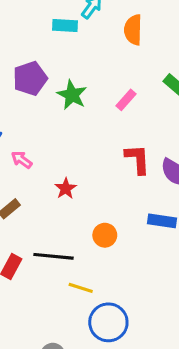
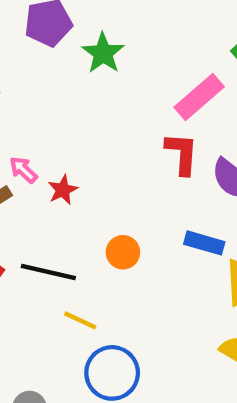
pink rectangle: (126, 100) -> (199, 97), moved, size x1.6
pink arrow: (22, 160) -> (23, 170), moved
red star: (66, 188) -> (63, 190), moved

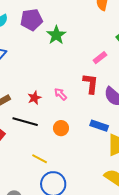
pink rectangle: (199, 97) -> (100, 58), size x0.6
pink arrow: (23, 170) -> (60, 94), moved
black line: (48, 272) -> (25, 122), moved

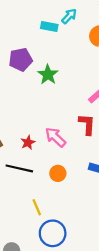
pink arrow: (60, 94) -> (55, 137), size x1.5
yellow line: (40, 159) -> (37, 207), turned 42

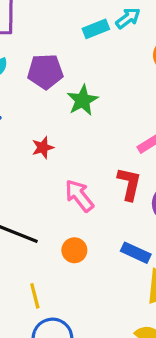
cyan rectangle: (49, 26) -> (96, 29), turned -42
red star: (28, 142) -> (43, 148), moved

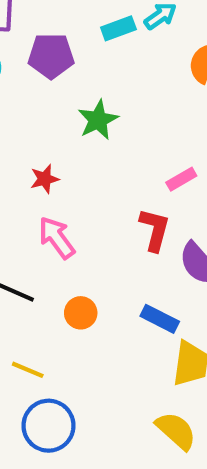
purple pentagon: (45, 72) -> (51, 56), moved
pink arrow: (79, 196) -> (57, 238), moved
yellow line: (35, 296) -> (28, 370), turned -55

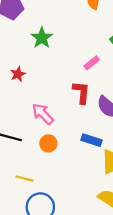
pink arrow: (57, 238) -> (43, 114), moved

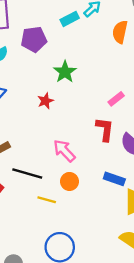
red star: (18, 74) -> (45, 101), moved
yellow line: (24, 179) -> (47, 200), moved

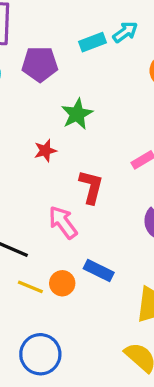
red L-shape: (105, 129) -> (91, 187), moved
blue rectangle: (114, 179) -> (99, 270), moved
orange circle: (69, 181) -> (62, 283), moved

